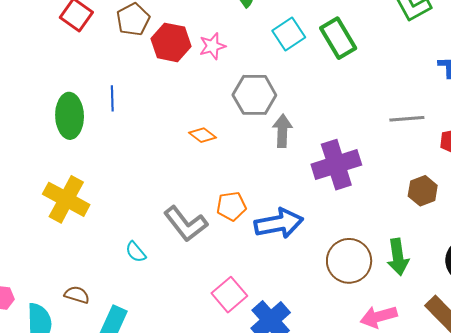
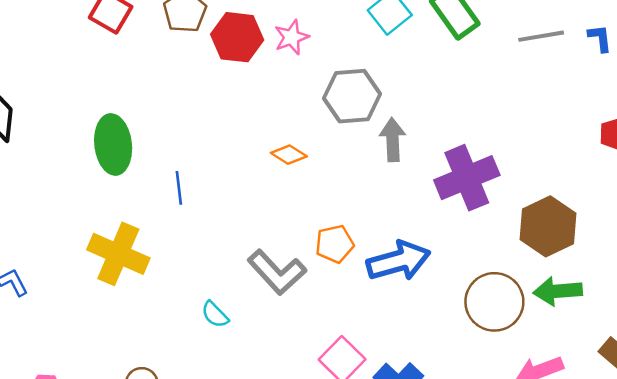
blue line: (112, 98) -> (179, 188), moved
gray line: (407, 119) -> (541, 36), moved
brown hexagon: (423, 191) -> (548, 226), moved, size x1.5
green arrow: (398, 257) -> (558, 291), turned 99

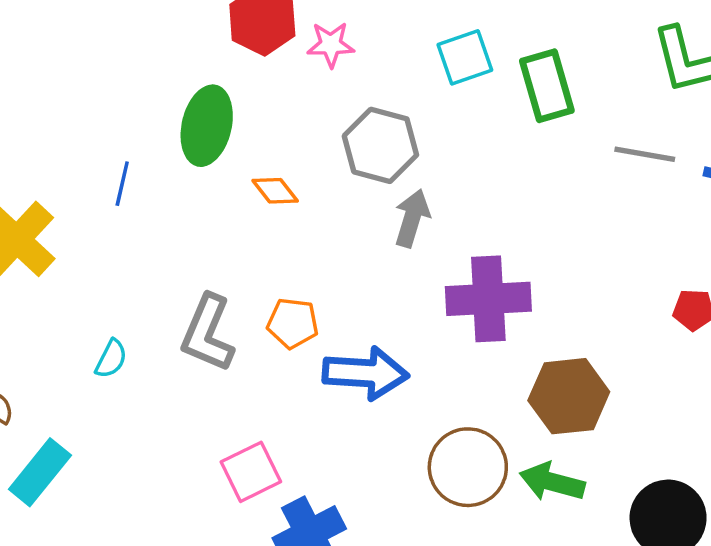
green ellipse: (113, 144) -> (207, 126), moved
gray L-shape: (277, 272) -> (208, 333), turned 46
cyan semicircle: (215, 315) -> (111, 359), turned -128

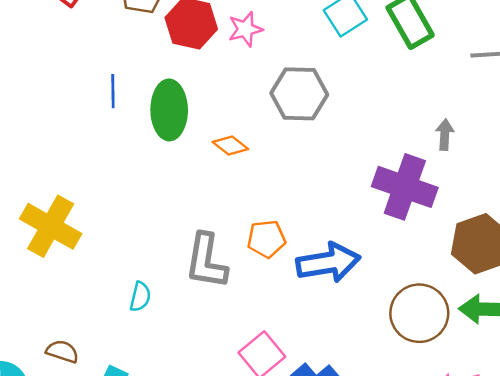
blue line: (122, 184) -> (113, 91), moved
gray arrow: (412, 218) -> (445, 135), moved, size x0.7
purple cross: (488, 299) -> (405, 187), turned 36

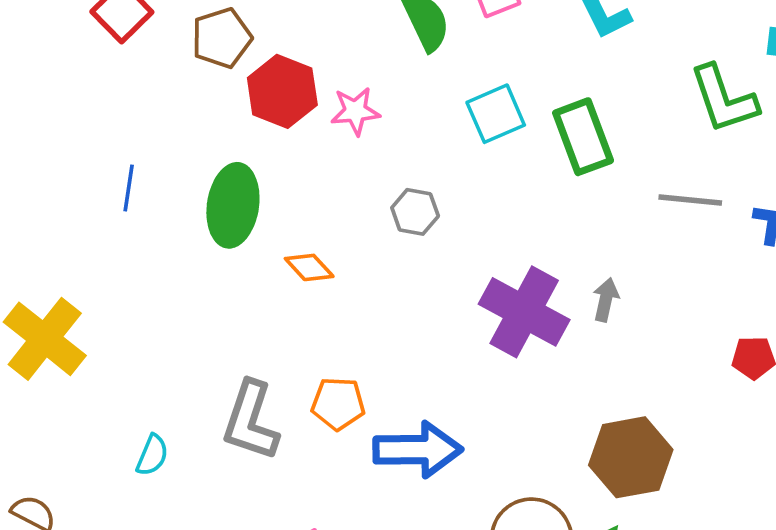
blue line: (113, 91) -> (129, 188), moved
gray hexagon: (299, 94) -> (415, 212), size x0.6
purple cross: (405, 187) -> (524, 312), moved

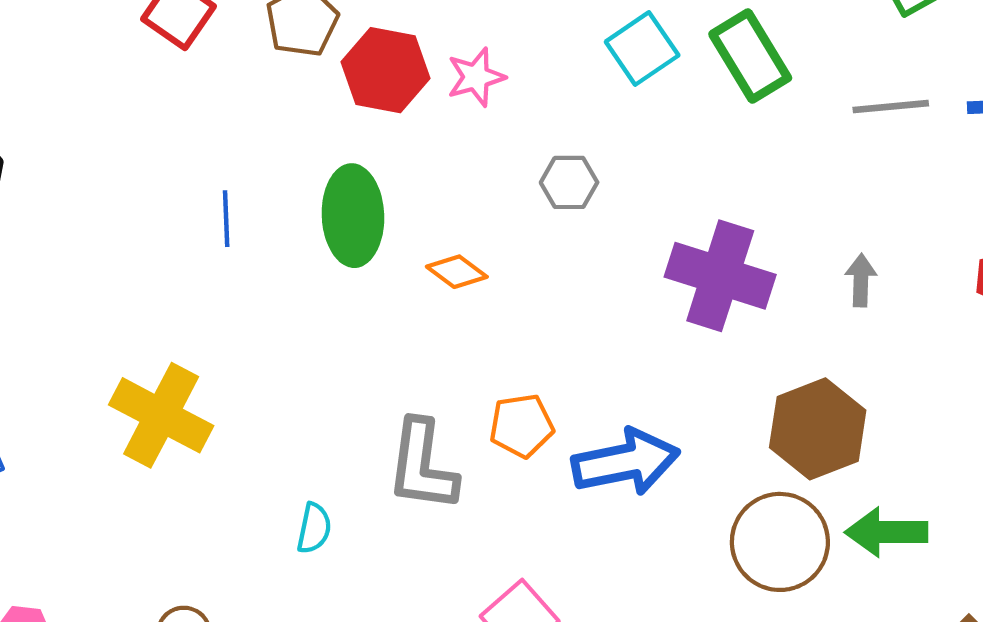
gray arrow: (606, 300) -> (861, 280), moved
brown hexagon: (631, 457) -> (818, 429), moved

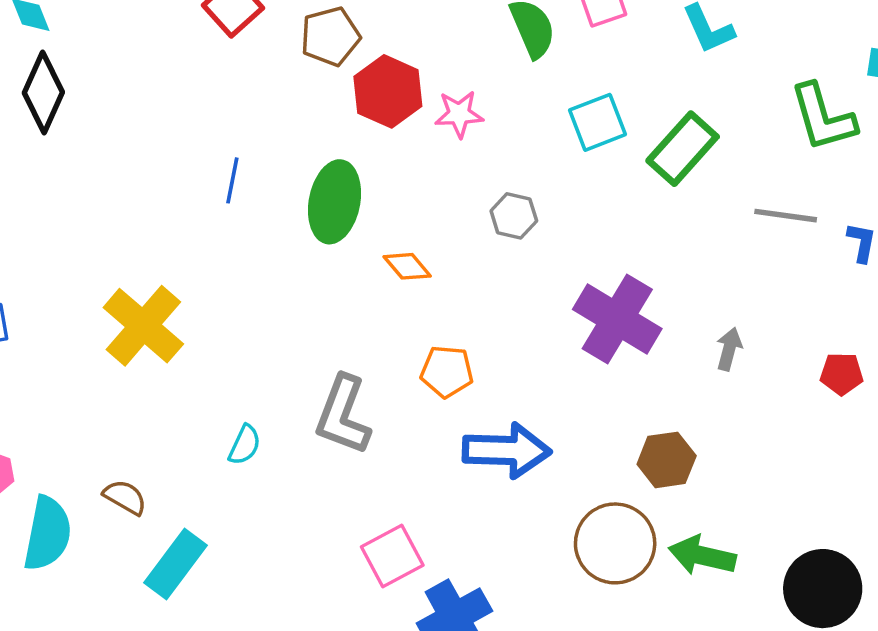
green rectangle: (750, 56) -> (683, 149), turned 60
orange pentagon: (521, 426) -> (447, 371), moved
brown hexagon: (818, 429) -> (667, 460), size x0.7

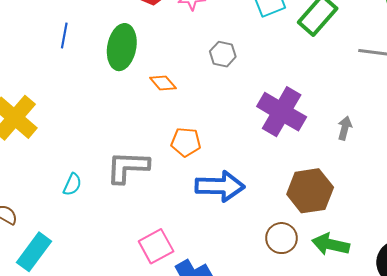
gray L-shape: (343, 415) -> (128, 167), turned 72
brown hexagon: (667, 460) -> (310, 191), size x1.4
brown circle: (615, 543) -> (281, 238), size x0.7

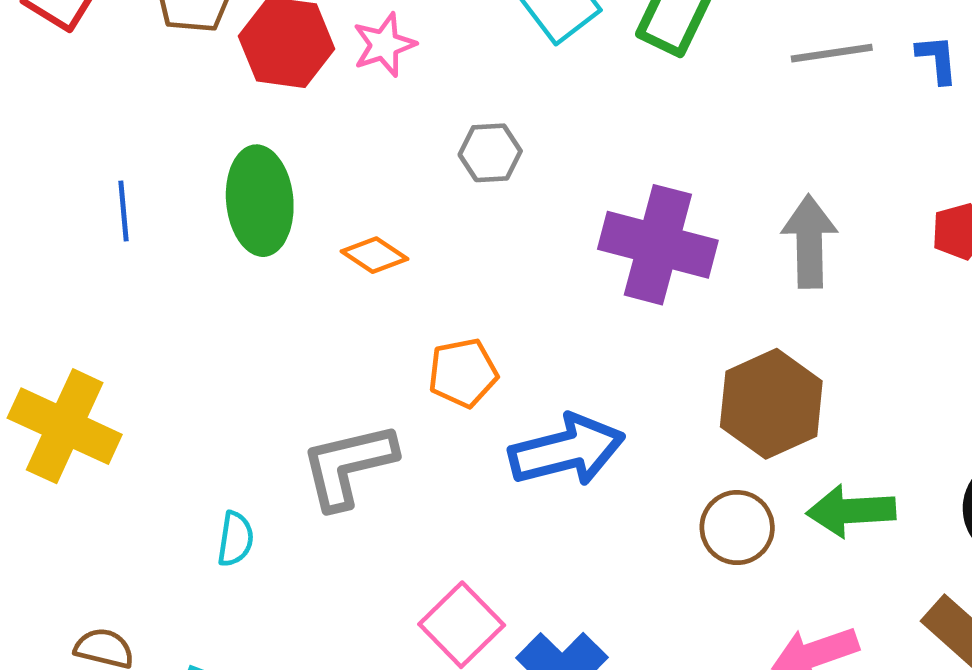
gray arrow: (345, 128) -> (809, 242), size x1.6

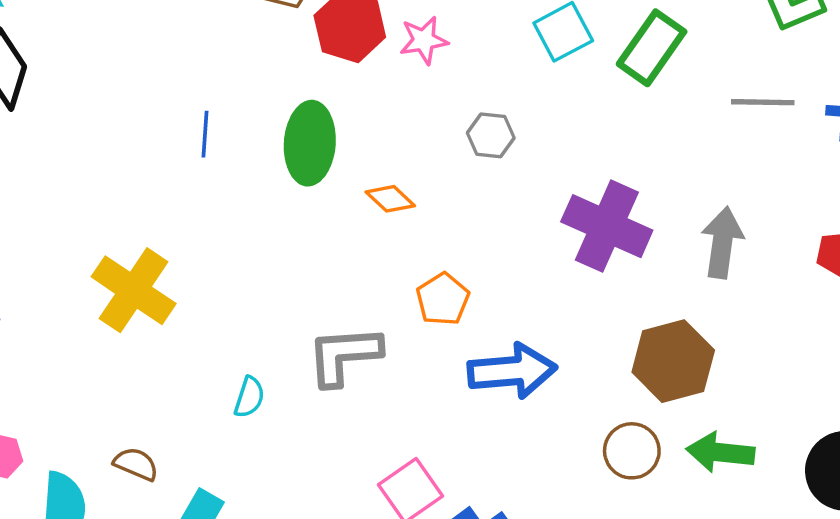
orange pentagon: (463, 373) -> (443, 299), turned -30

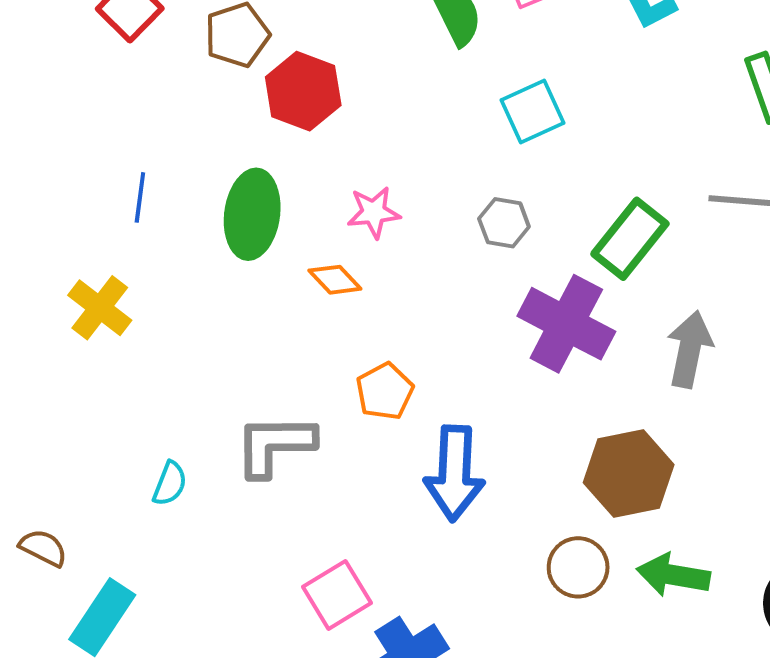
pink star: (424, 40) -> (374, 212), moved
green rectangle: (652, 48) -> (630, 239), moved
gray hexagon: (491, 135) -> (504, 223), moved
yellow cross: (134, 290) -> (100, 308), moved, size x0.7
blue arrow: (512, 371) -> (454, 473), turned 94

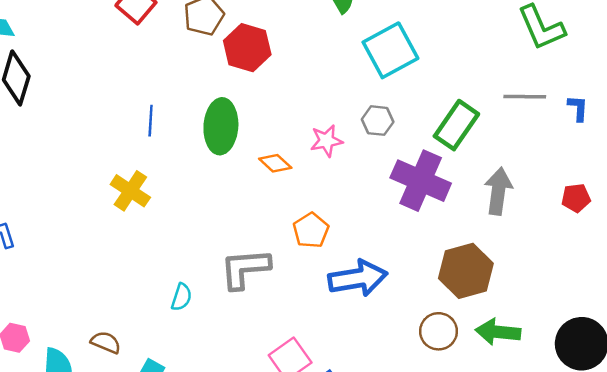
cyan square: (532, 112) -> (390, 50), size x1.4
pink star: (374, 212) -> (326, 141), moved
blue arrow: (454, 473) -> (358, 278), turned -98

